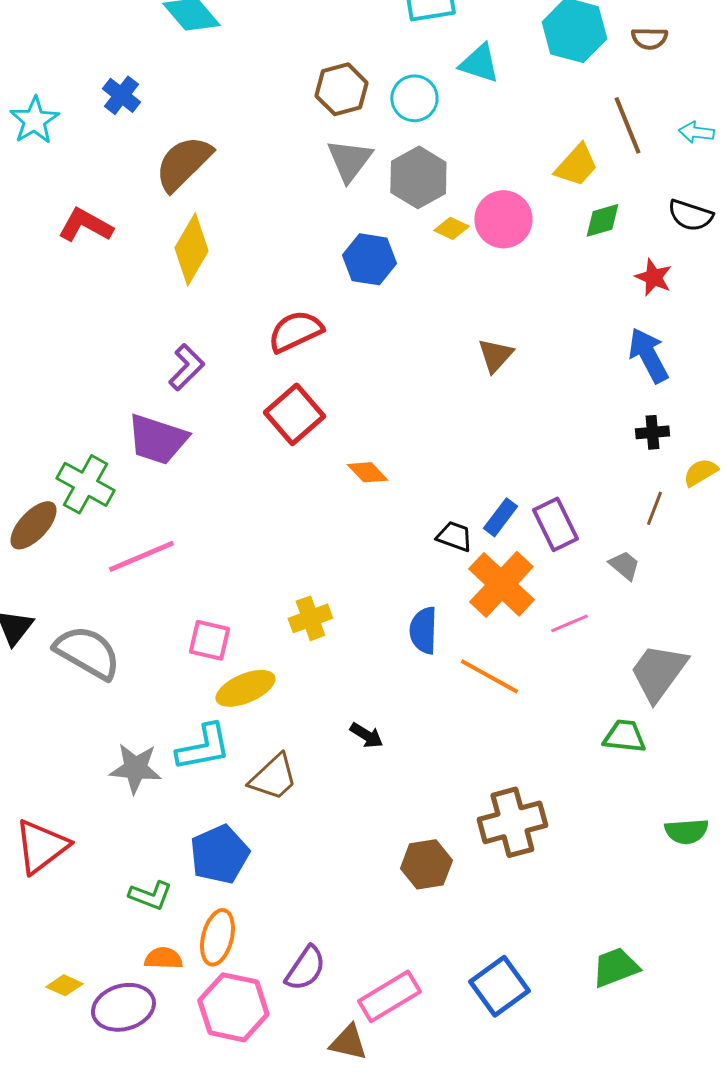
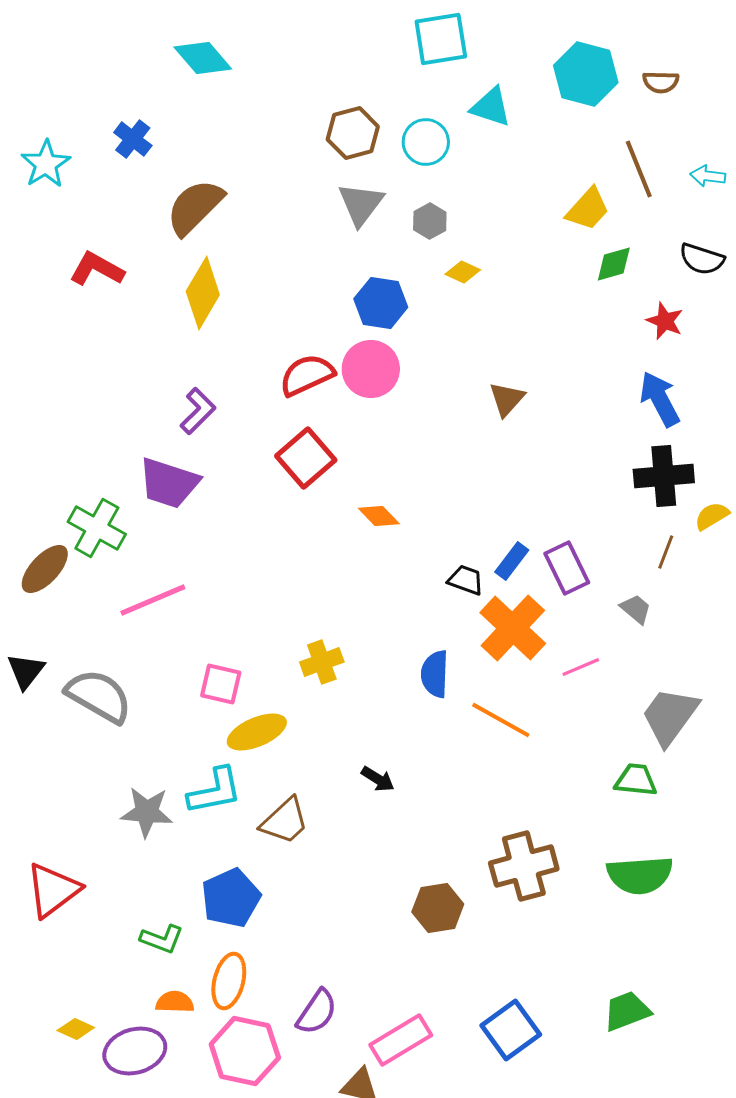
gray hexagon: (418, 177) -> (430, 221), size x0.6
pink circle: (503, 219) -> (371, 369), moved
black cross: (652, 432) -> (664, 476), size x1.8
green semicircle: (686, 831) -> (640, 875), moved, size x1.5

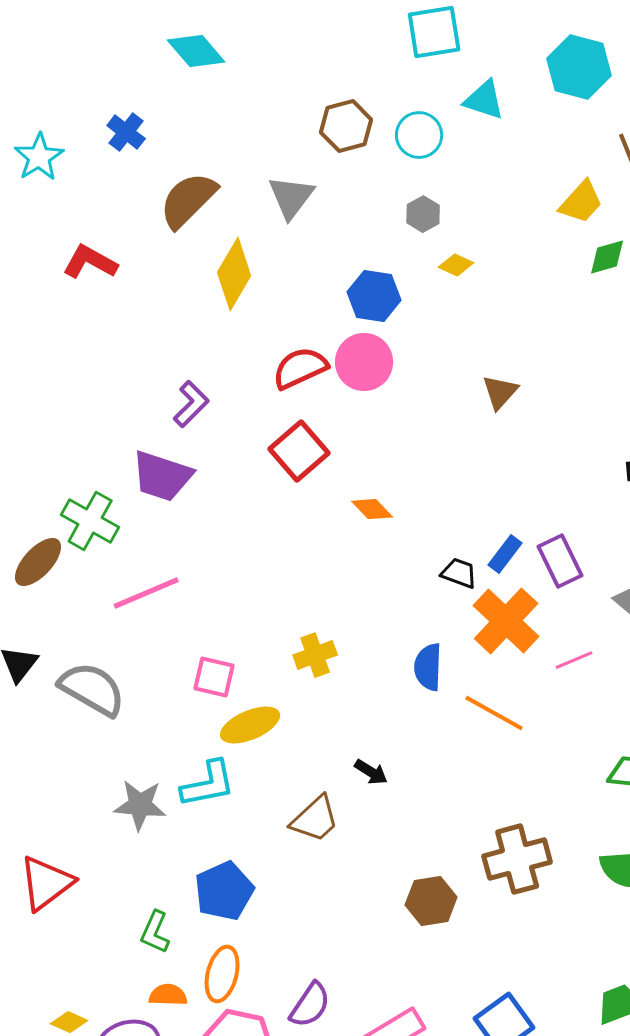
gray triangle: (361, 204) -> (291, 197), moved
yellow diamond: (203, 293) -> (234, 274), moved
brown trapezoid: (285, 821) -> (315, 819), moved
green L-shape: (162, 939) -> (155, 932), turned 93

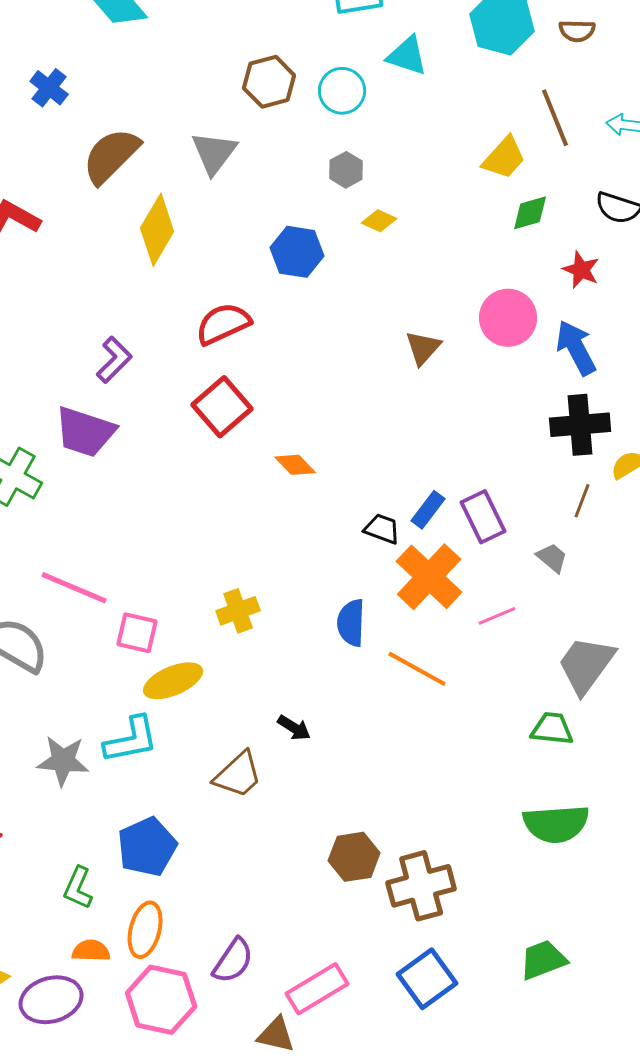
pink circle: (364, 362) -> (508, 318), moved
pink line: (146, 593) -> (74, 588), moved, turned 46
brown cross: (517, 859) -> (421, 886), moved

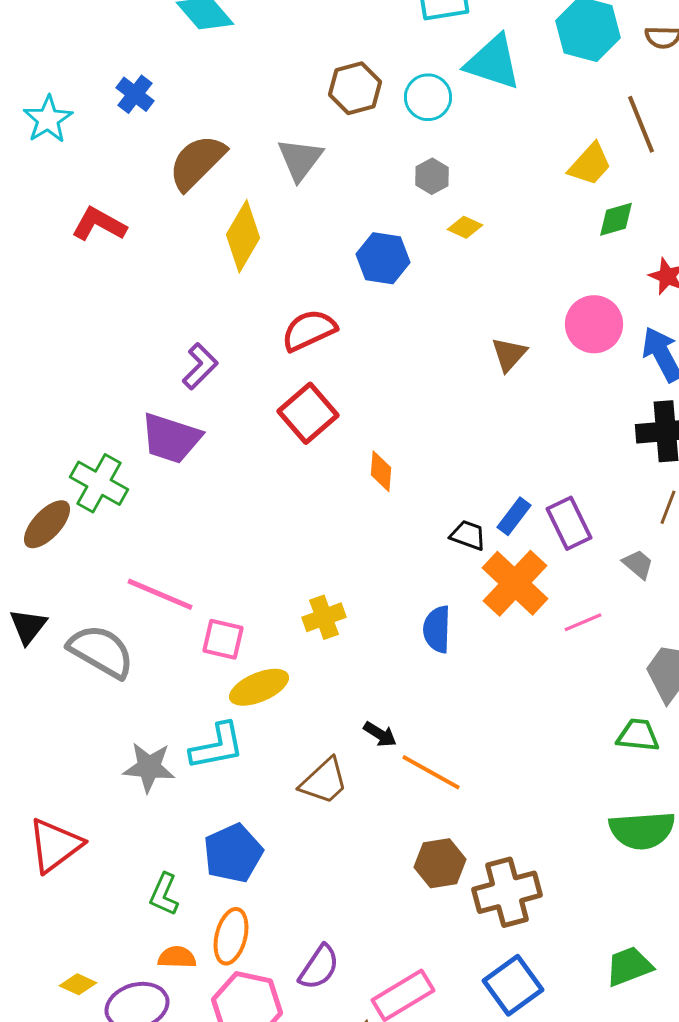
cyan triangle: (407, 56) -> (493, 62), size x1.4
orange diamond: (295, 465) -> (381, 471), turned 48
orange line: (417, 669) -> (431, 772), moved

